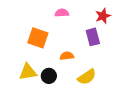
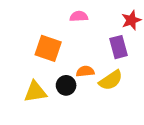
black circle: (49, 76) -> (66, 85), moved
yellow semicircle: (87, 77) -> (111, 80), moved

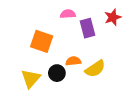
purple rectangle: (118, 47) -> (88, 28), moved
yellow triangle: (35, 92) -> (31, 79), turned -40

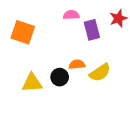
orange square: (42, 41) -> (23, 32), moved
yellow triangle: (31, 79) -> (32, 83), turned 45

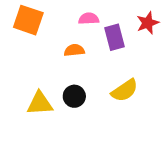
orange square: (23, 32) -> (28, 20), moved
orange semicircle: (77, 64) -> (74, 50), moved

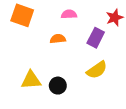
purple rectangle: (115, 37) -> (96, 38), moved, turned 42
black circle: (74, 96) -> (58, 86), moved

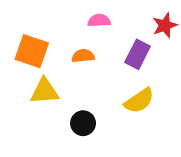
orange square: (22, 15) -> (32, 51), moved
yellow triangle: (31, 80) -> (45, 91), moved

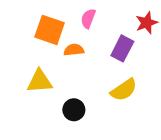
pink semicircle: (99, 21) -> (88, 19), turned -66
orange square: (32, 51) -> (50, 30), moved

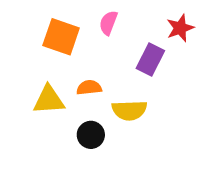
orange semicircle: (74, 50) -> (89, 88), moved
yellow semicircle: (124, 90) -> (129, 110), moved, turned 32

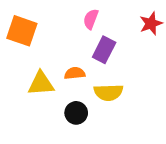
orange square: (61, 37) -> (22, 31), moved
purple rectangle: (150, 60) -> (104, 50), moved

